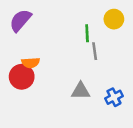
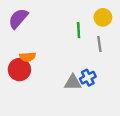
gray line: (95, 51) -> (99, 44), moved
blue cross: (114, 97) -> (88, 78), moved

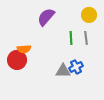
purple semicircle: (18, 19) -> (46, 17), moved
green line: (79, 30) -> (71, 38), moved

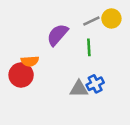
purple semicircle: (46, 17) -> (57, 35), moved
gray line: (86, 38) -> (91, 21), moved, turned 72

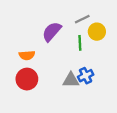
yellow circle: (111, 18) -> (97, 32), moved
red circle: (21, 75) -> (27, 79), moved

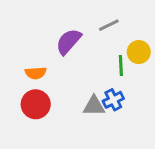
yellow circle: (97, 32) -> (139, 52), moved
green line: (80, 43) -> (121, 65), moved

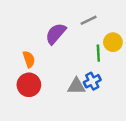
orange semicircle: (36, 73) -> (29, 59), turned -105

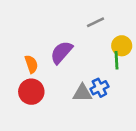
purple semicircle: (56, 34) -> (61, 52), moved
green line: (98, 53) -> (116, 60), moved

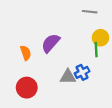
gray line: (96, 22) -> (90, 12), moved, turned 32
red circle: (31, 92) -> (27, 88), moved

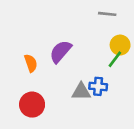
green line: (96, 50) -> (115, 59), turned 40
blue cross: (82, 72) -> (98, 86), turned 32

